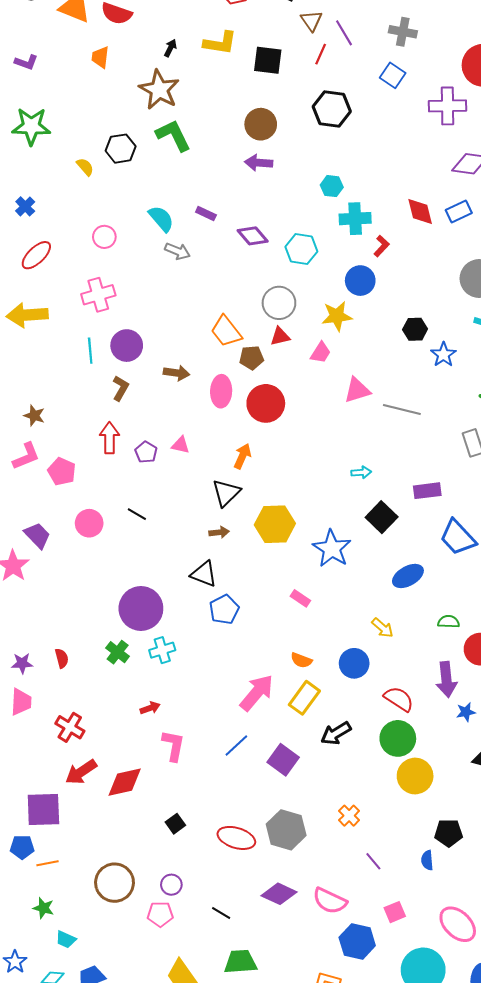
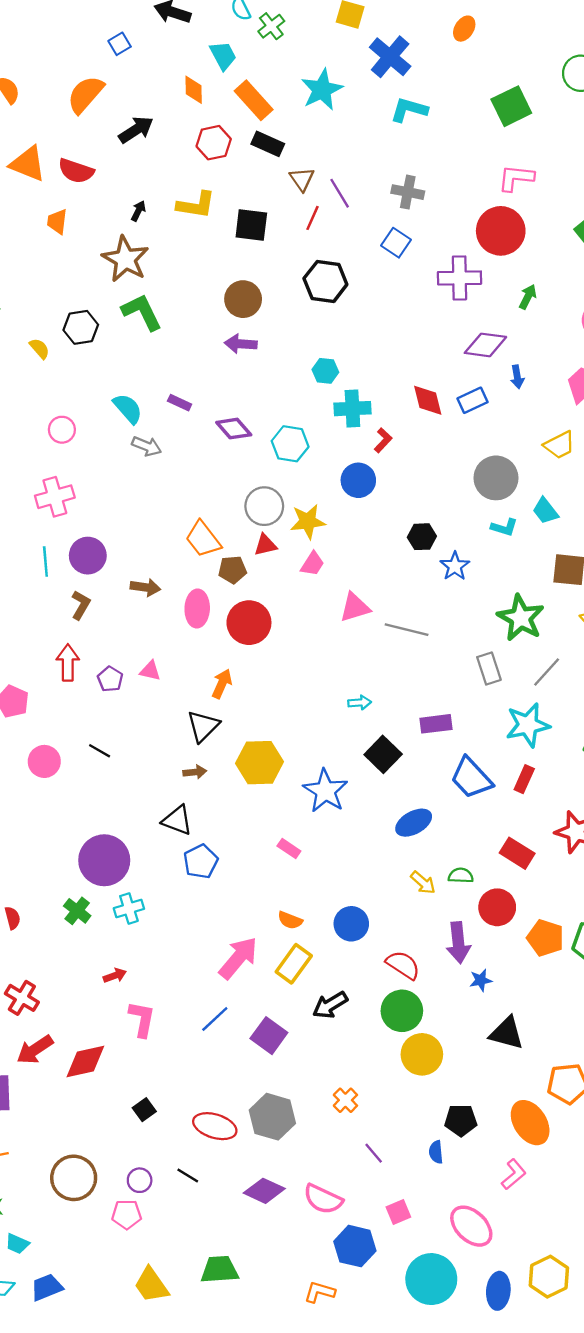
yellow star: (337, 316) -> (308, 521), moved
yellow arrow: (383, 628) -> (423, 883), moved
black line: (221, 913) -> (188, 1176), moved

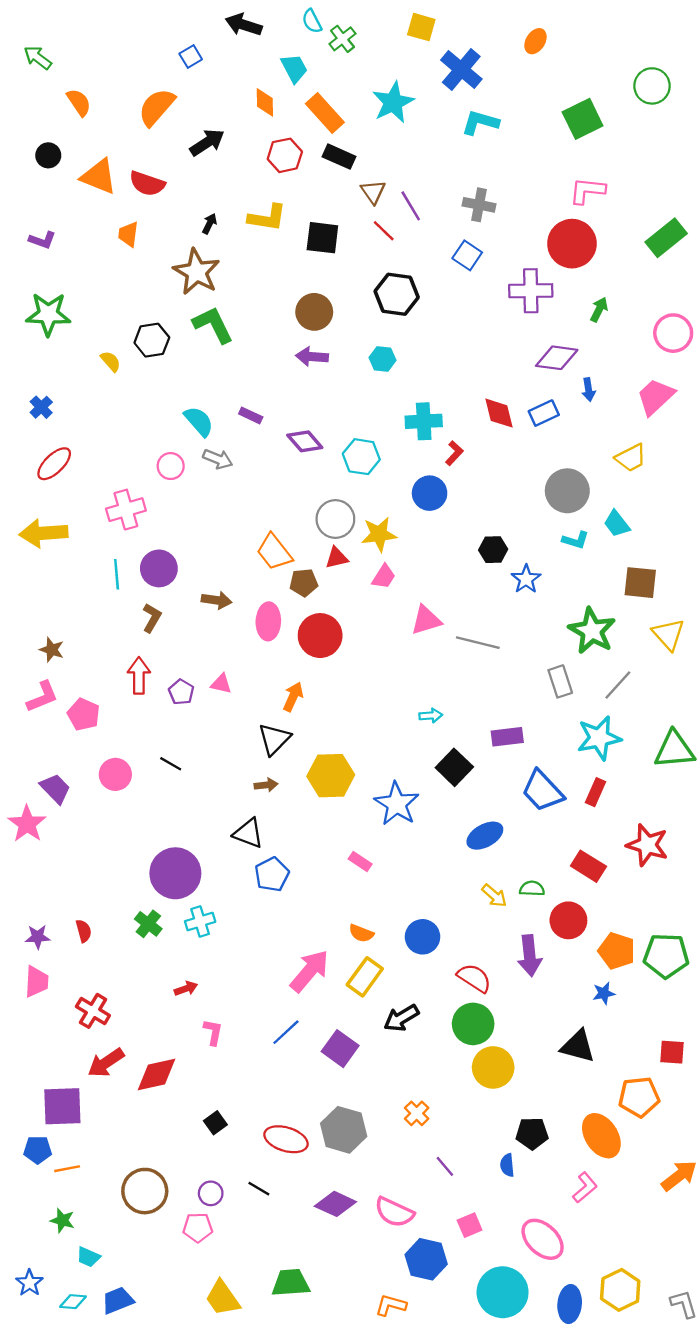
red line: (312, 218) -> (384, 231), turned -70
cyan hexagon: (325, 371) -> (382, 359), moved
pink circle: (62, 430) -> (171, 466), moved
blue star: (481, 980) -> (604, 993), moved
pink L-shape: (142, 1019) -> (213, 1032), size x0.7

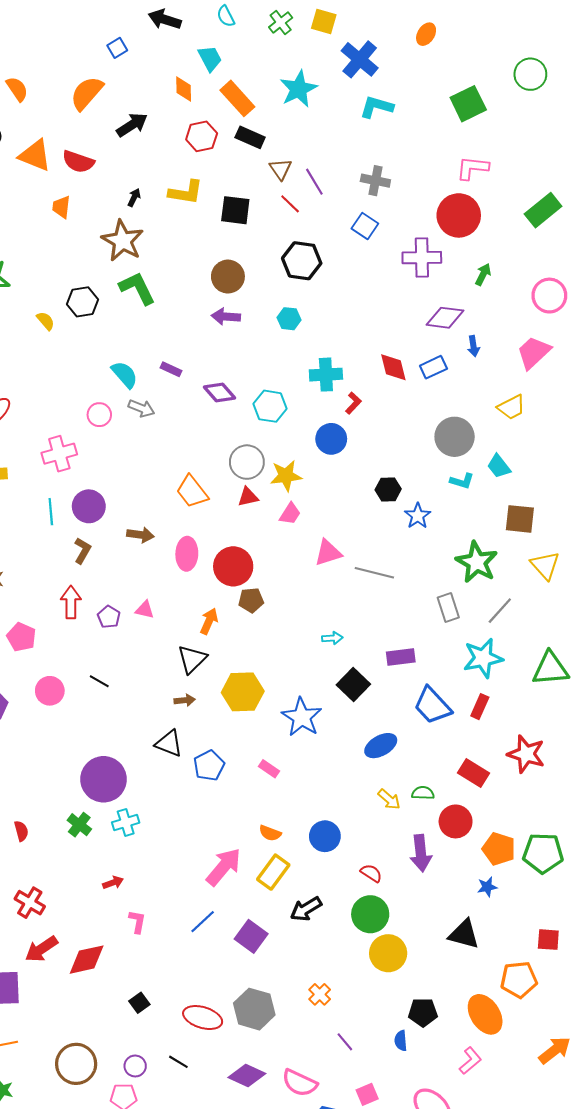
green cross: (342, 39) -> (281, 23), moved
brown pentagon: (304, 583) -> (251, 600), moved
blue pentagon: (272, 874) -> (209, 766), moved
red semicircle: (474, 978) -> (371, 873), size x0.7

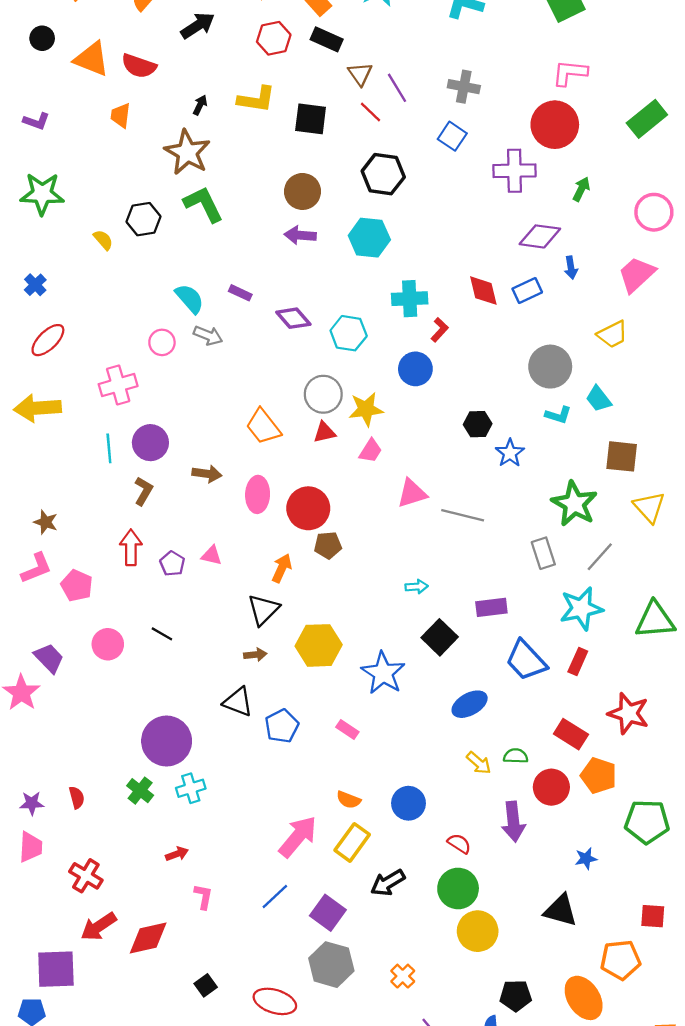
cyan hexagon: (289, 319) -> (369, 238), size x1.6
orange pentagon: (499, 849) -> (599, 776), moved
gray hexagon: (254, 1009) -> (331, 965), moved

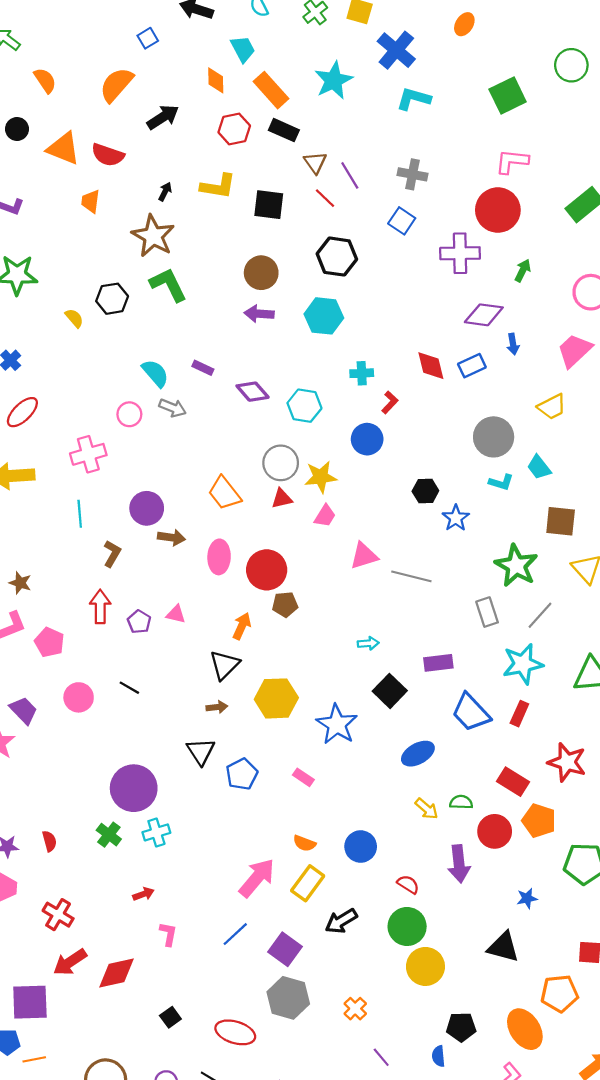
cyan cross: (410, 299) -> (362, 373), size x0.7
purple circle: (150, 443) -> (147, 508), moved
black triangle: (238, 702) -> (201, 751), turned 36

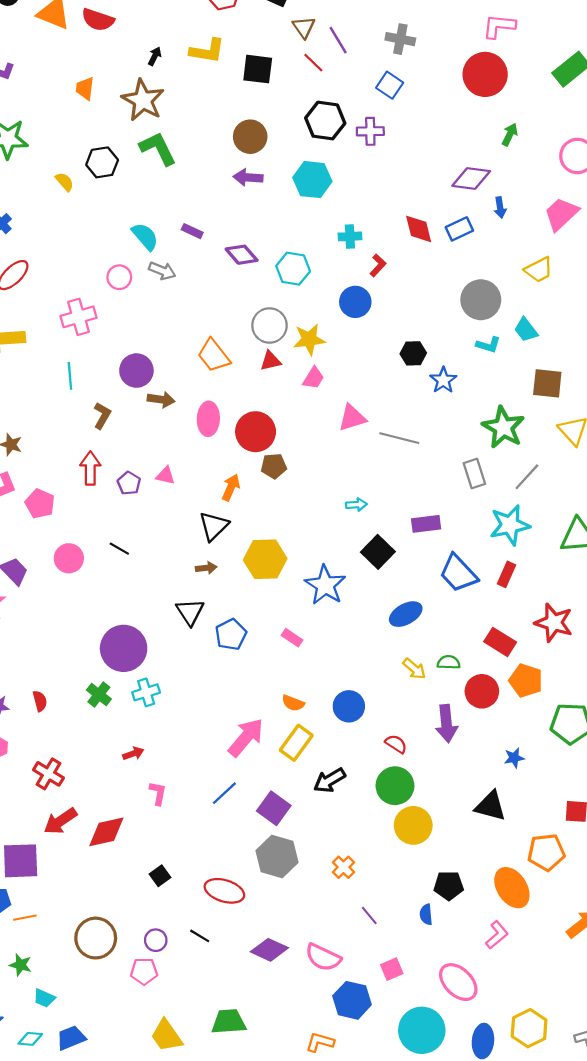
orange trapezoid: (90, 201) -> (85, 88), moved
purple cross: (460, 253) -> (370, 131), moved, size x0.7

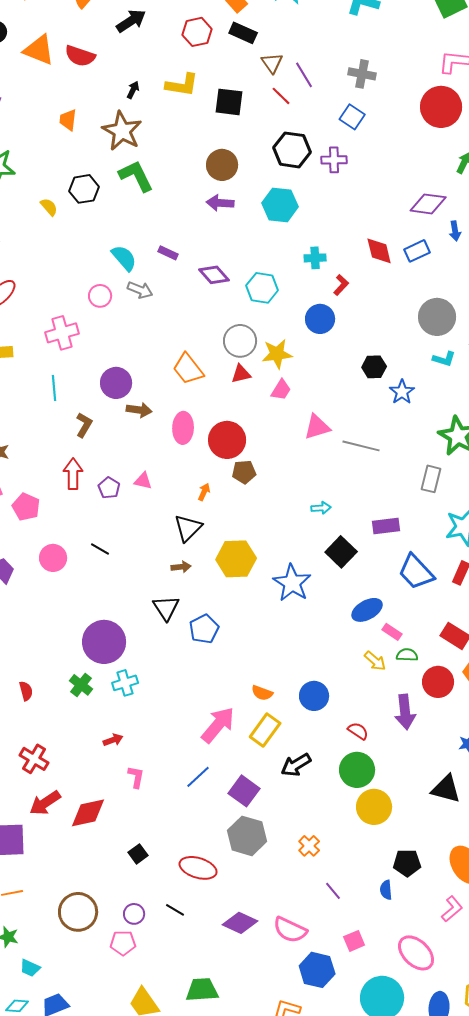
gray rectangle: (474, 474) -> (431, 479), turned 32
orange arrow: (231, 487) -> (204, 492), size x0.7
pink rectangle: (292, 638) -> (392, 632), moved

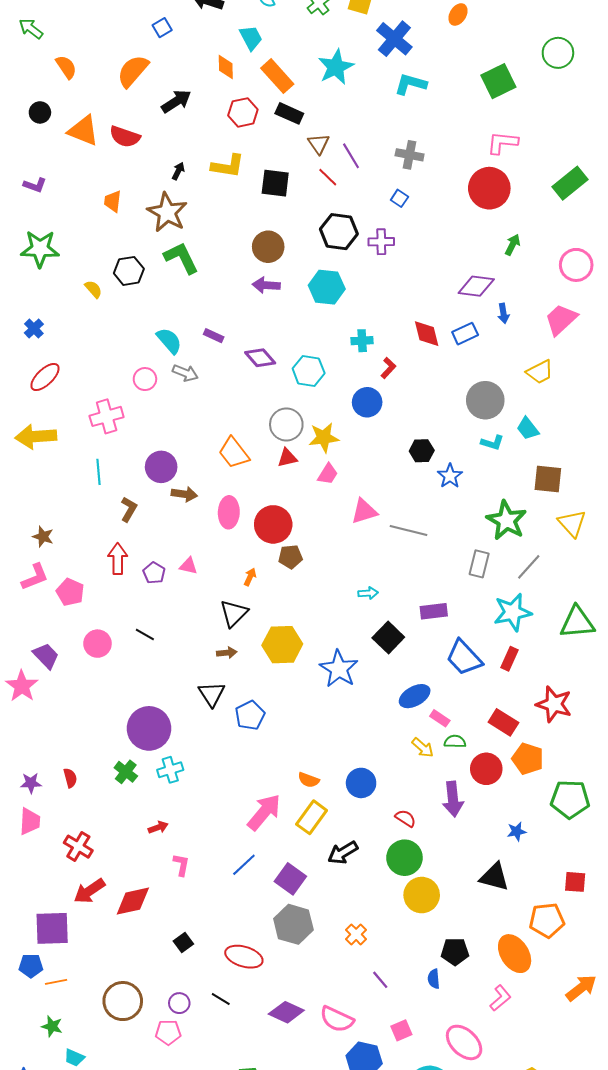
blue square: (352, 117) -> (399, 198), size x0.7

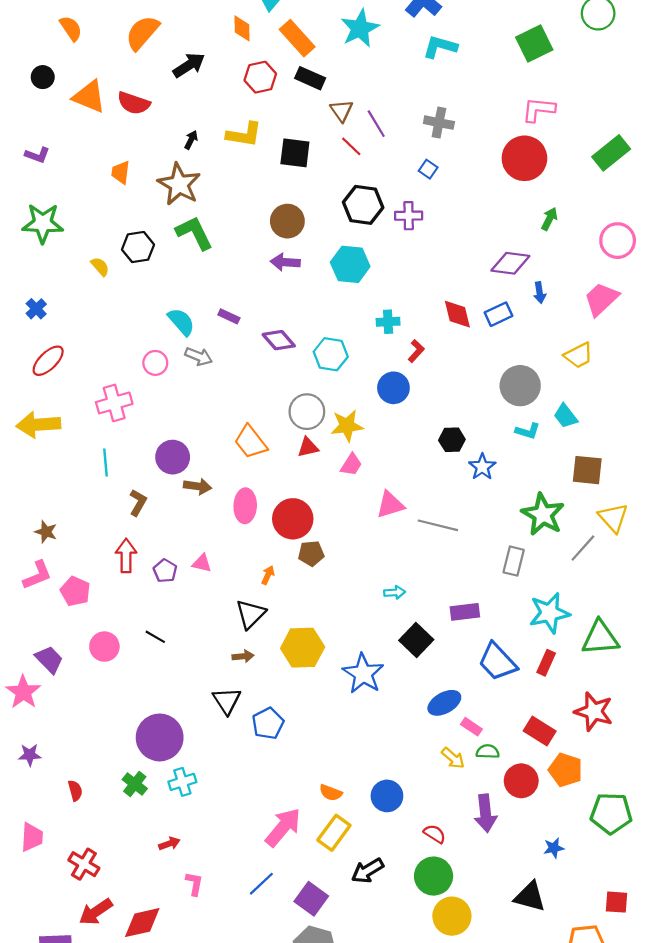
gray line: (529, 567) -> (583, 548), moved
green triangle: (577, 622) -> (600, 638), moved
purple star: (31, 783) -> (30, 755), moved

